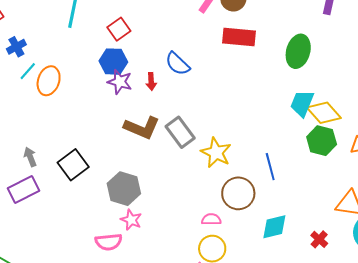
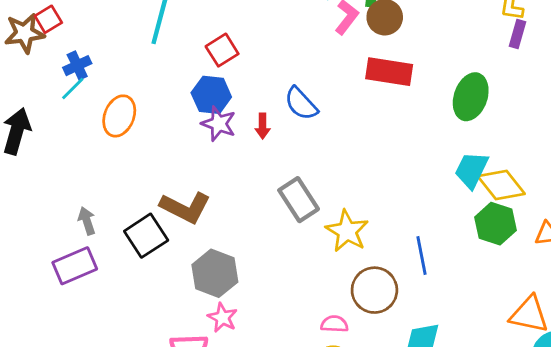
cyan line: (28, 71) -> (73, 89), moved
brown L-shape: (142, 128) -> (185, 207), moved

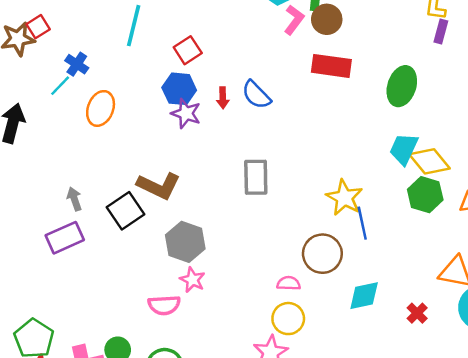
blue cross: (77, 66) -> (77, 64), moved, turned -30
red arrow: (263, 126) -> (223, 98), moved
gray rectangle: (299, 200) -> (256, 177), turned 33
yellow star: (347, 231) -> (344, 198), moved

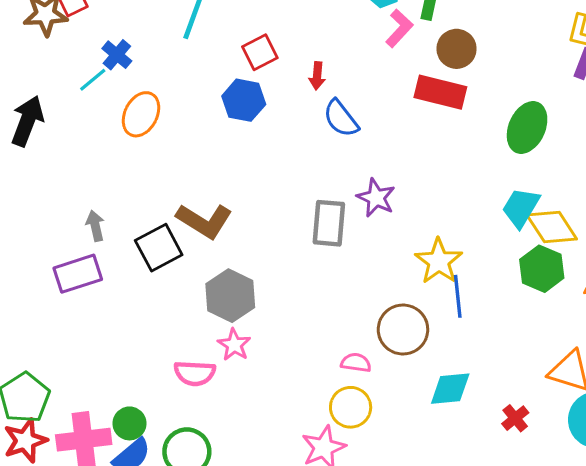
brown circle: (327, 19) -> (457, 49), moved
red arrow: (223, 98) -> (317, 76), moved
purple star: (186, 113) -> (376, 198), moved

